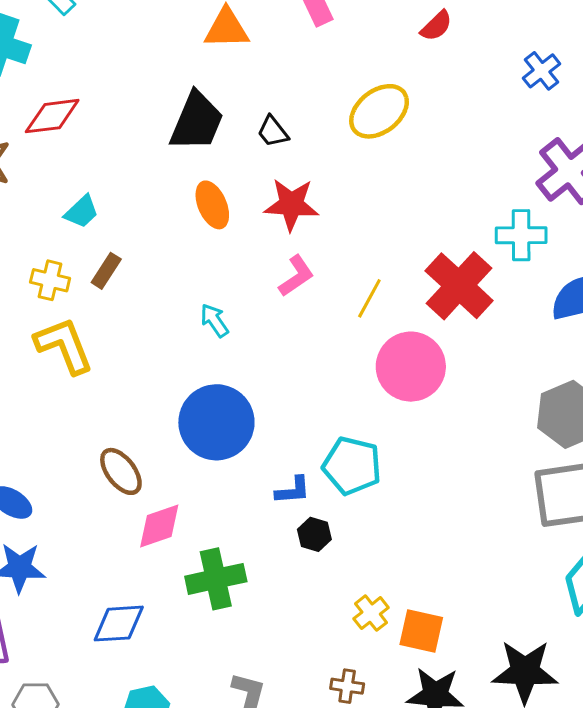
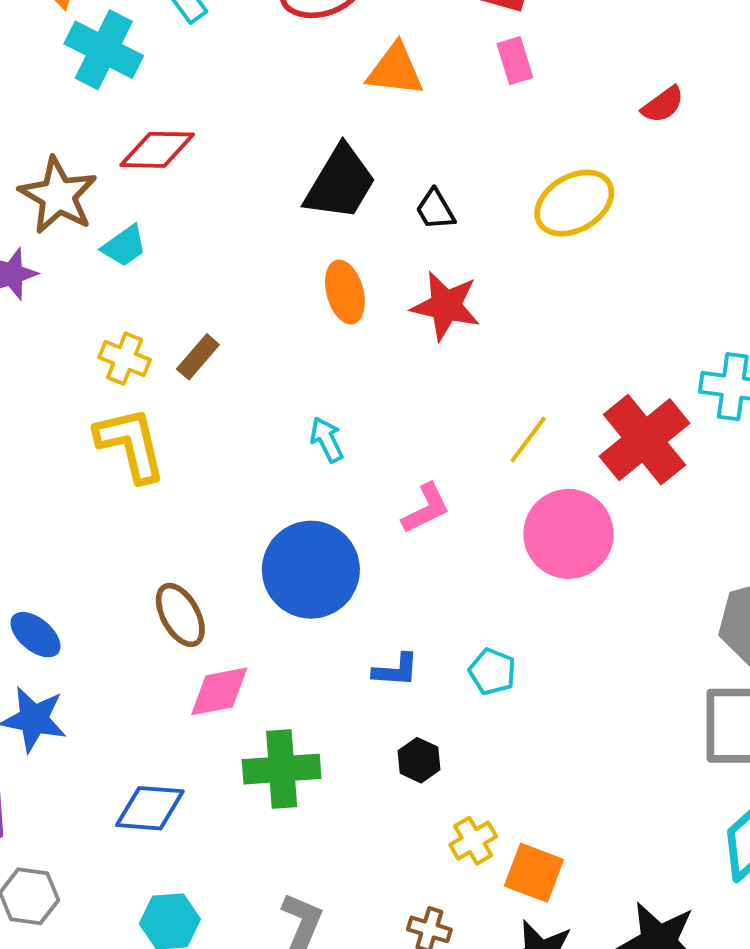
cyan trapezoid: (82, 212) -> (124, 246), moved
pink L-shape: (296, 276) -> (426, 508), moved
cyan pentagon: (352, 466) -> (492, 672), moved, size x0.6
black hexagon: (314, 534) -> (419, 760), moved

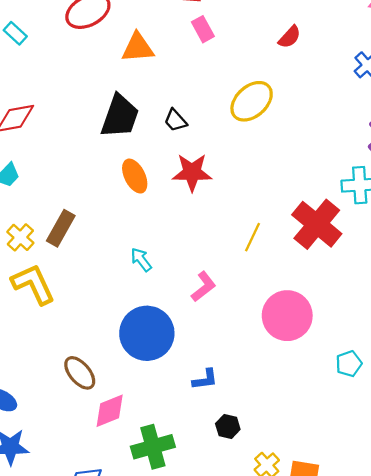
brown rectangle: (198, 357) -> (61, 228), size x1.4
yellow cross: (125, 359) -> (20, 237), turned 32
pink circle: (568, 534) -> (287, 316), moved
cyan pentagon: (492, 672) -> (349, 364), moved, turned -30

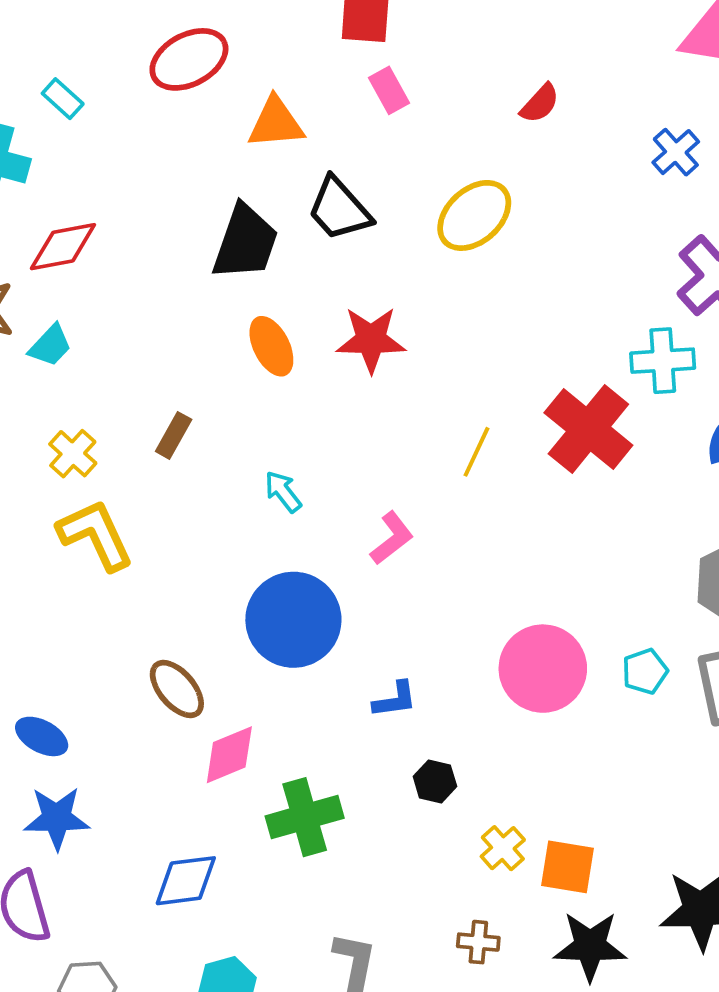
black trapezoid: (175, 120) -> (339, 209), moved, size x1.6
brown rectangle: (61, 228) -> (174, 435), moved, size x0.7
pink circle: (287, 316) -> (543, 669), moved

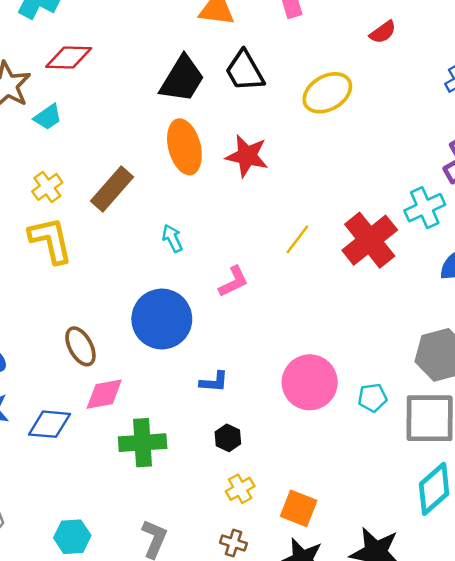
orange ellipse: (271, 346) -> (184, 147), size x1.4
cyan cross: (663, 361) -> (425, 208), turned -33
brown rectangle: (174, 435) -> (112, 189), size x1.6
yellow cross: (503, 848) -> (240, 489), moved
blue diamond: (186, 881) -> (50, 424), moved

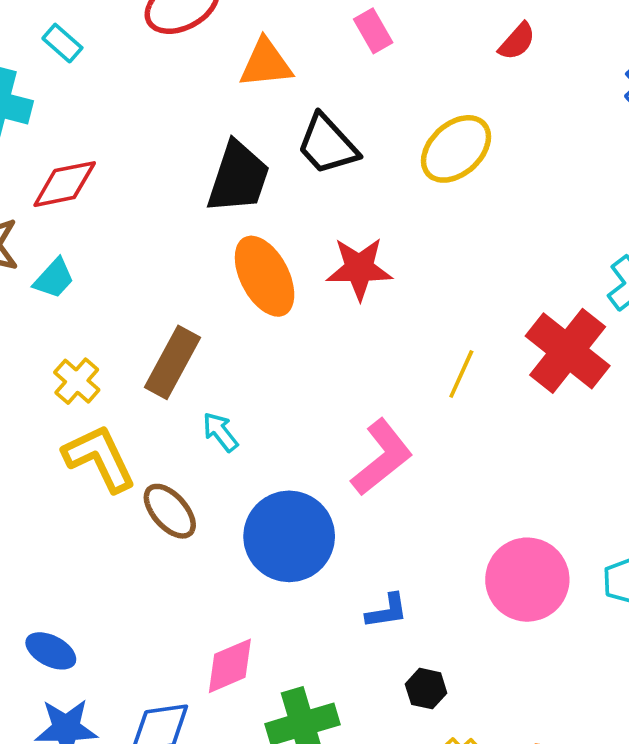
cyan arrow: (172, 238) -> (220, 432), moved
pink L-shape: (234, 282) -> (382, 457), size x1.5
brown ellipse: (80, 346) -> (170, 511), moved

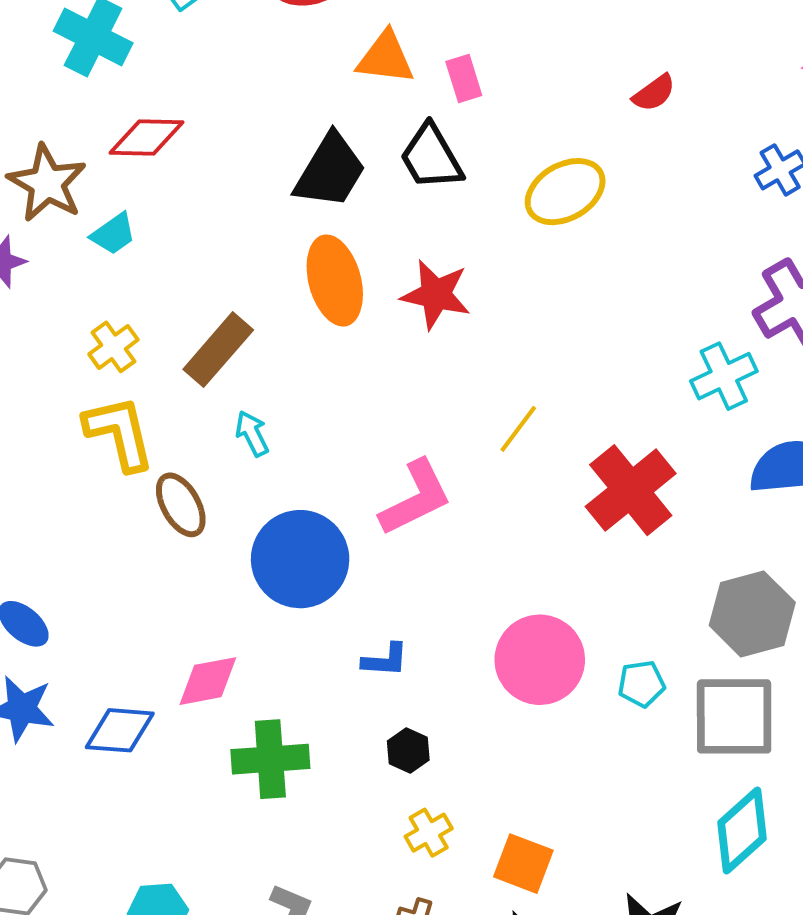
pink rectangle: (373, 31) -> (464, 78), moved
red cross: (568, 351) -> (631, 490), moved

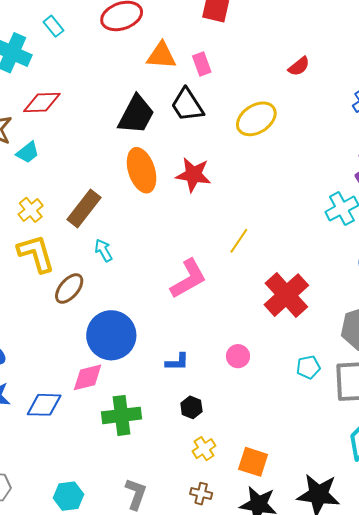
red cross: (631, 490) -> (286, 295), moved
brown ellipse: (181, 505) -> (69, 288), turned 72
blue circle: (300, 559) -> (111, 335), moved
pink circle: (540, 660) -> (238, 356), moved, size x0.5

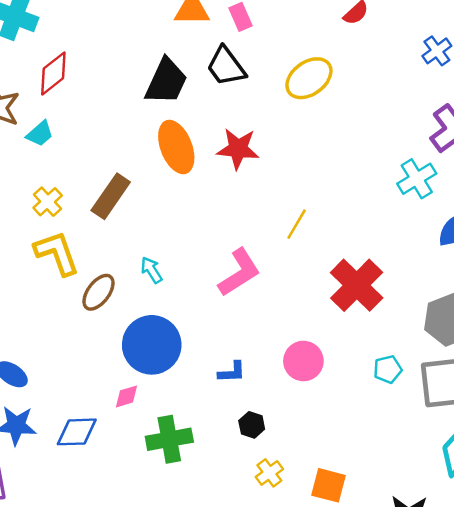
red diamond: (42, 102) -> (53, 73), turned -33
cyan arrow: (104, 250) -> (151, 270), moved
pink circle: (238, 356) -> (303, 361), size x1.4
pink diamond: (88, 377) -> (126, 396), size x0.7

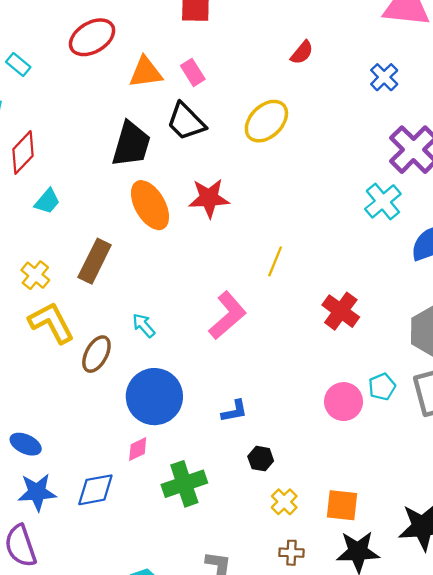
cyan trapezoid: (40, 134) -> (47, 201), moved
red cross: (357, 285) -> (341, 311), size x0.7
pink circle: (303, 361) -> (344, 402), moved

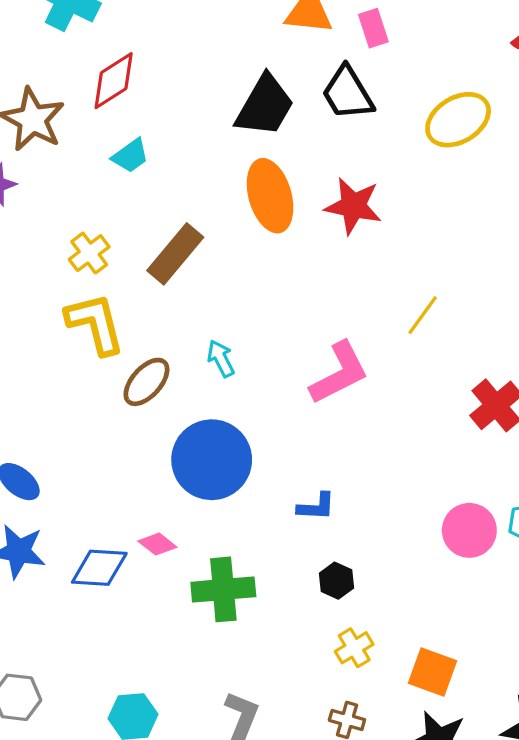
pink diamond: (138, 449) -> (157, 544), moved, turned 50

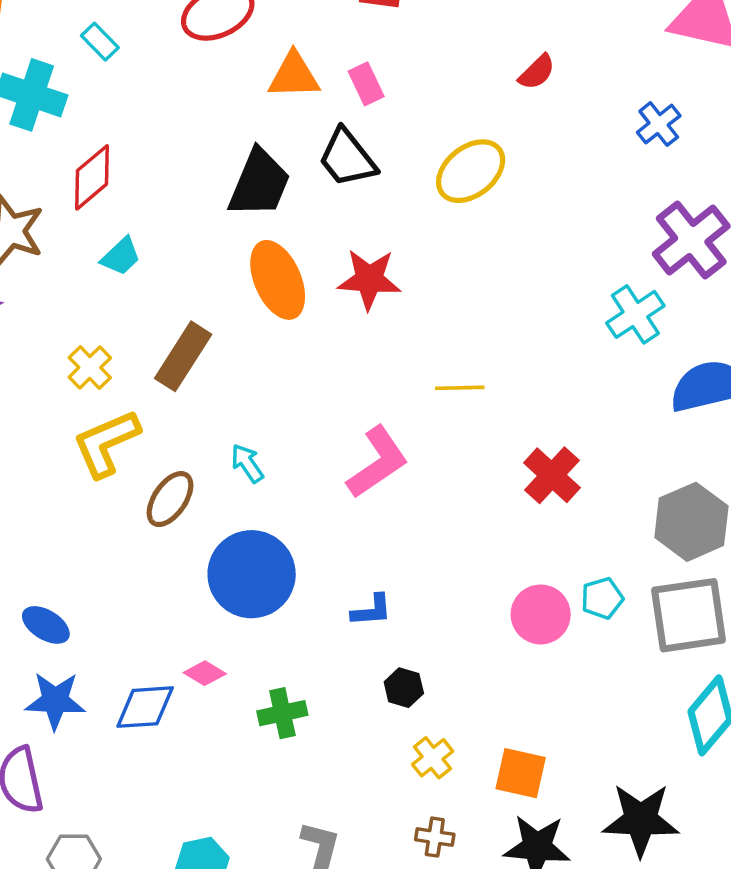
yellow line: (423, 315) -> (460, 388), turned 60
yellow L-shape: (95, 324) -> (106, 443), turned -92
green cross: (223, 589) -> (282, 713), size x0.7

